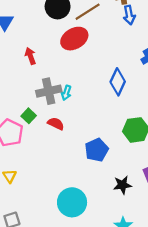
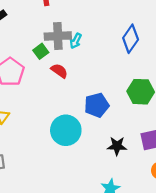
green square: (29, 116) -> (41, 51), moved
cyan circle: (72, 202) -> (66, 130), moved

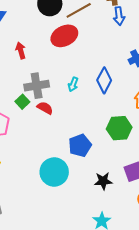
cyan arrow: (76, 41) -> (73, 84), moved
red semicircle: (59, 71) -> (45, 108), moved

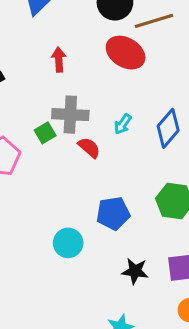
red ellipse: (64, 36) -> (126, 53), turned 45
red semicircle: (45, 108) -> (89, 148), moved
cyan circle: (54, 172) -> (68, 243), size x0.7

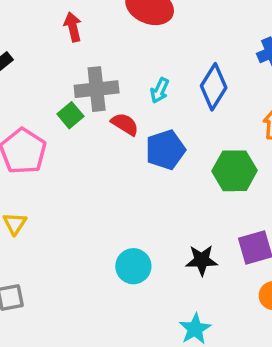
blue pentagon: (113, 213) -> (165, 150), moved
cyan circle: (68, 243) -> (133, 266), moved

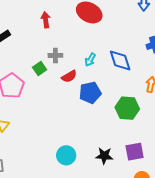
blue diamond: (214, 87) -> (120, 61), turned -55
gray cross: (97, 89) -> (55, 55), size x0.6
red semicircle: (125, 124) -> (69, 76), turned 112

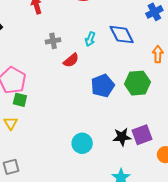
green square: (40, 68) -> (20, 100), moved, turned -32
blue pentagon: (90, 93) -> (103, 86), moved
purple square: (135, 152) -> (142, 135), moved

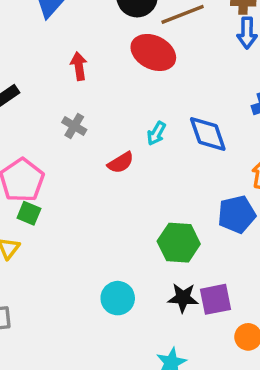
gray cross: (53, 41) -> (74, 126), moved, turned 32
green hexagon: (137, 83) -> (179, 243), moved
blue pentagon: (103, 86) -> (237, 214), moved

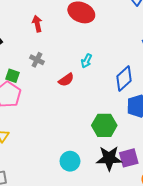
blue diamond: (208, 134) -> (124, 79), moved, turned 70
green square: (29, 213) -> (12, 76), moved
black star: (183, 298) -> (109, 158), size x1.4

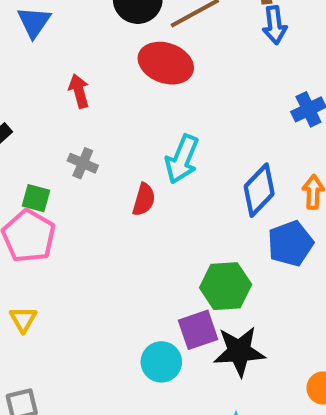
cyan arrow: (86, 61) -> (182, 159), size x1.6
red semicircle: (66, 80) -> (144, 200), turned -35
purple square: (129, 158) -> (198, 330), moved

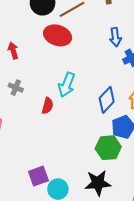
blue arrow: (275, 25) -> (115, 37), moved
green hexagon: (226, 286) -> (108, 148), moved
purple square: (198, 330) -> (38, 176), moved

